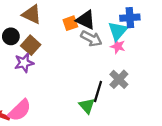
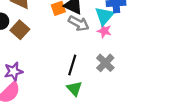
purple star: (24, 63) -> (13, 71), moved
black line: (98, 91) -> (72, 65), moved

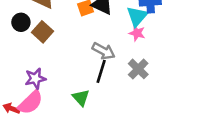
gray arrow: (79, 23) -> (104, 51), moved
green triangle: (74, 88) -> (81, 98), moved

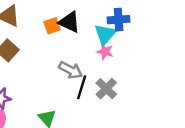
black line: (101, 71) -> (82, 87), moved

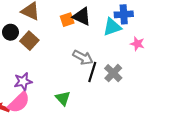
cyan triangle: (105, 34) -> (112, 27), turned 30
pink star: (105, 52) -> (137, 44), moved

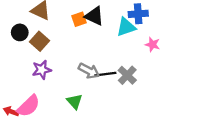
gray arrow: (83, 57) -> (89, 71), moved
black line: (92, 72) -> (105, 74), turned 66
purple star: (23, 81) -> (42, 70), moved

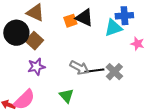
black circle: (20, 32) -> (16, 33), size x1.6

